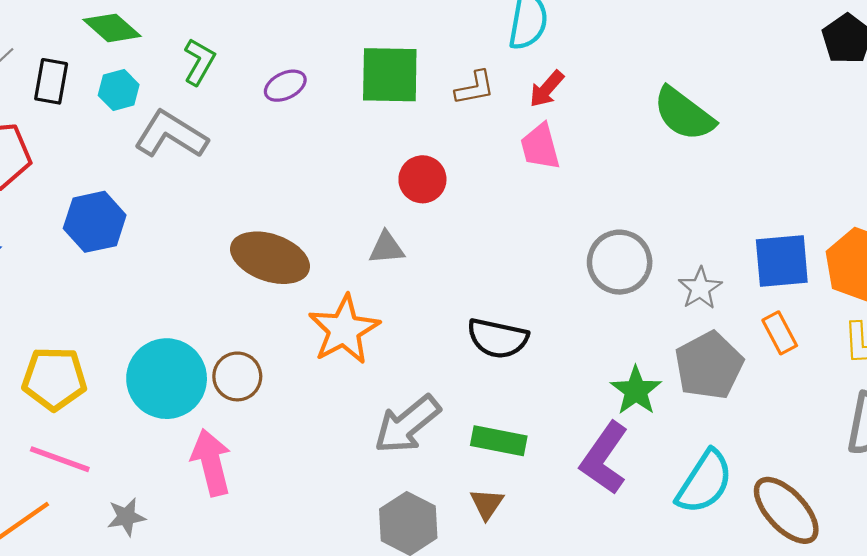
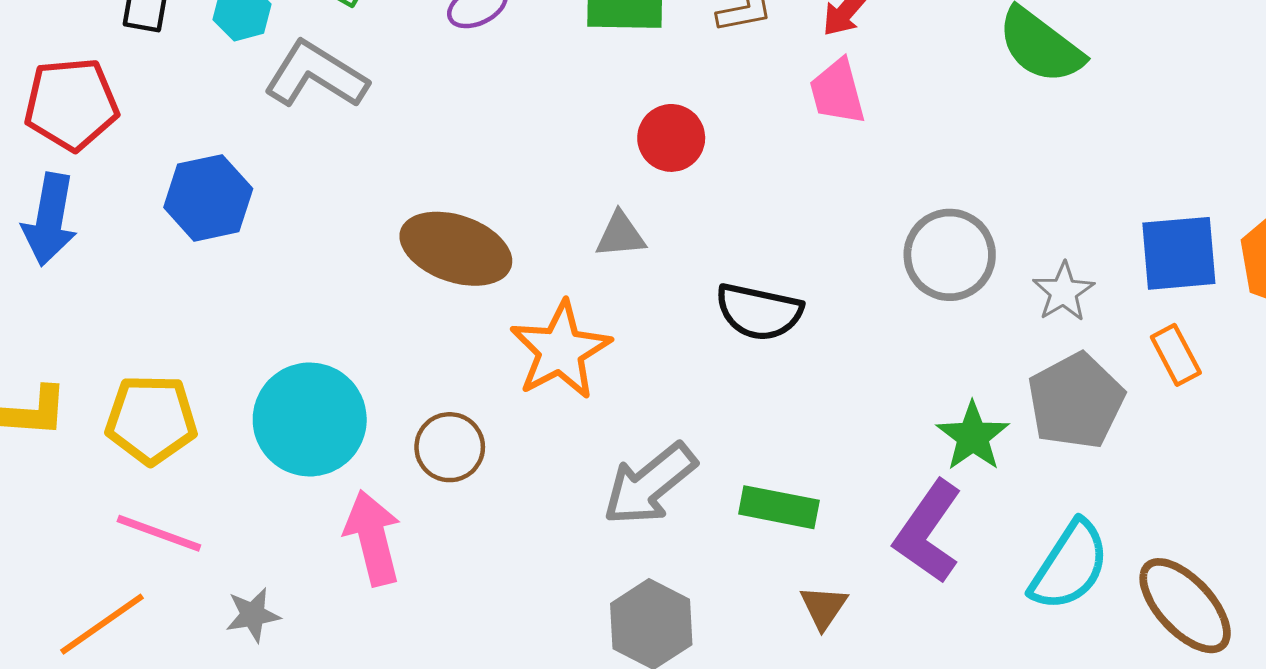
black semicircle: (498, 338) -> (759, 312), moved
brown circle: (237, 376) -> (450, 447), moved
brown triangle: (487, 504) -> (824, 607), moved

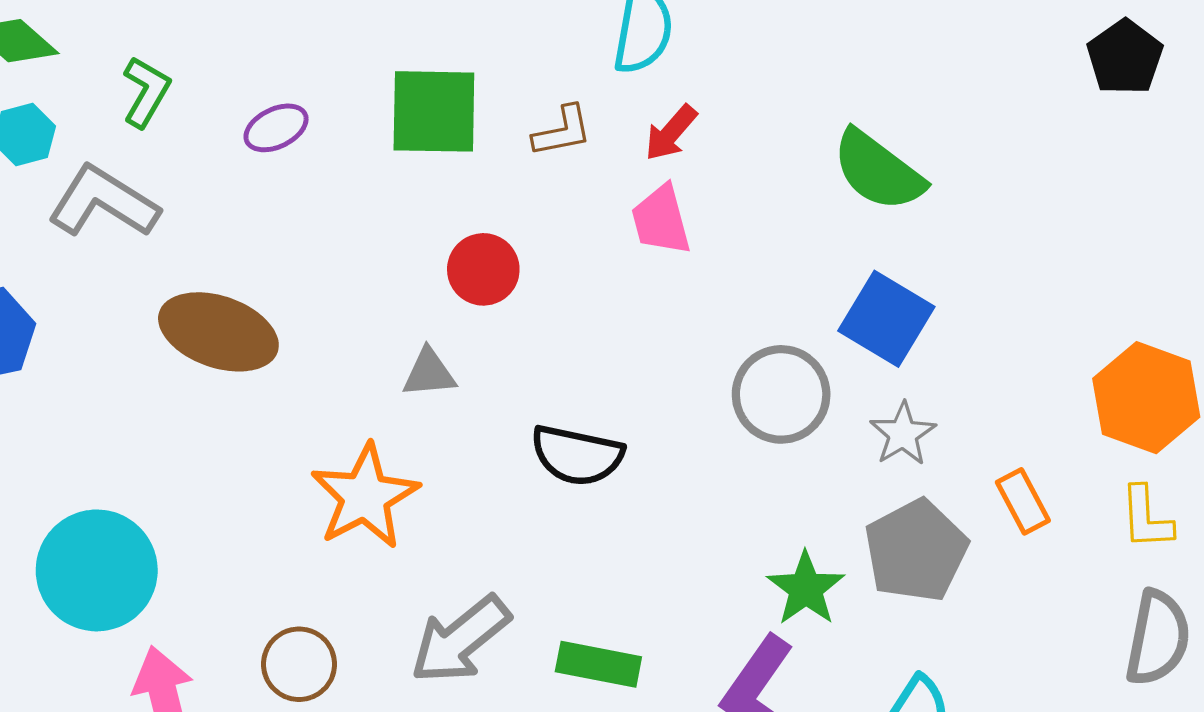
brown ellipse: (456, 249) -> (218, 332), moved
blue square: (1179, 253) -> (886, 319), moved, turned 36
brown circle: (450, 447) -> (299, 664), moved

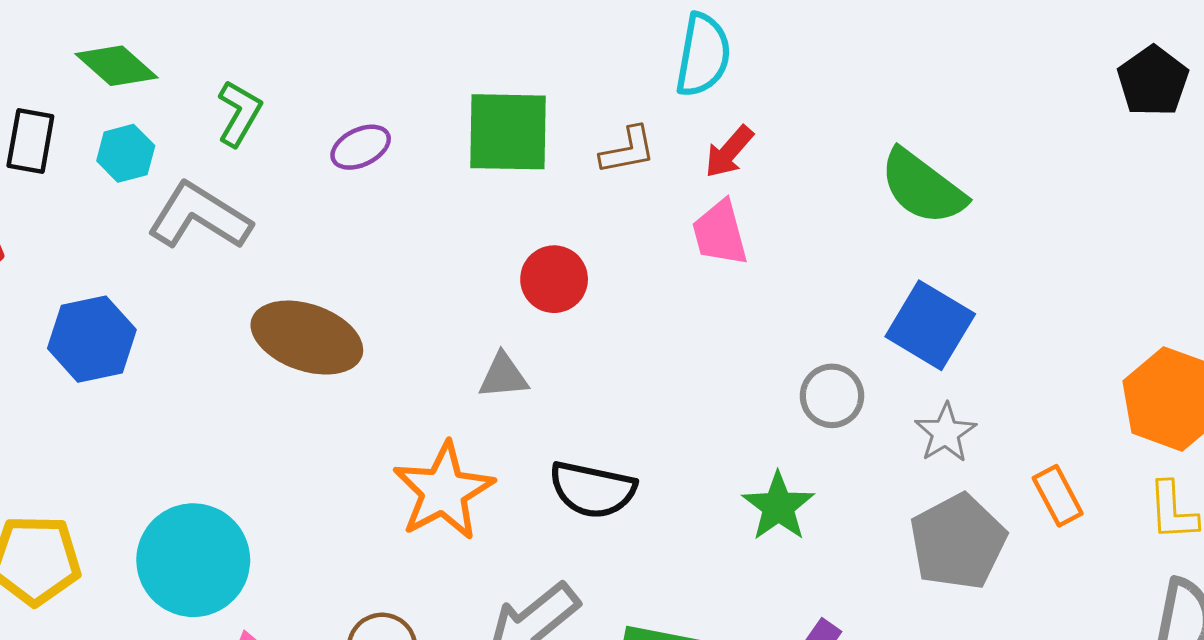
gray circle: (781, 394) -> (832, 396), size x0.7
black semicircle: (577, 455) -> (592, 490), moved
green star: (806, 589) -> (778, 506), moved

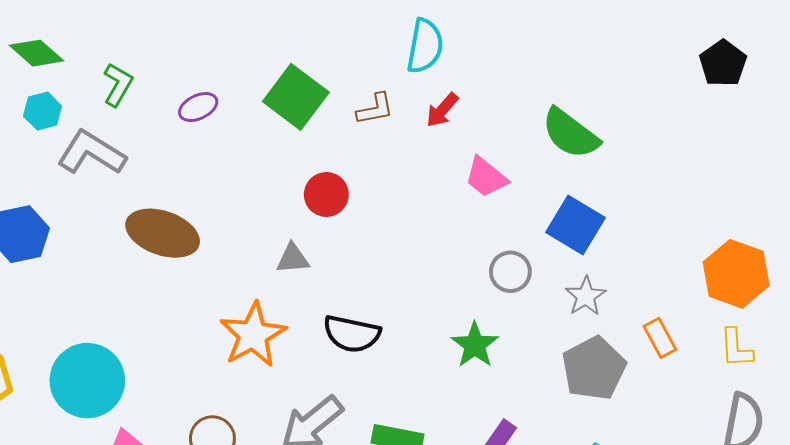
green square: (508, 132) -> (296, 97), turned 36
pink trapezoid: (720, 233) -> (486, 177), moved, turned -36

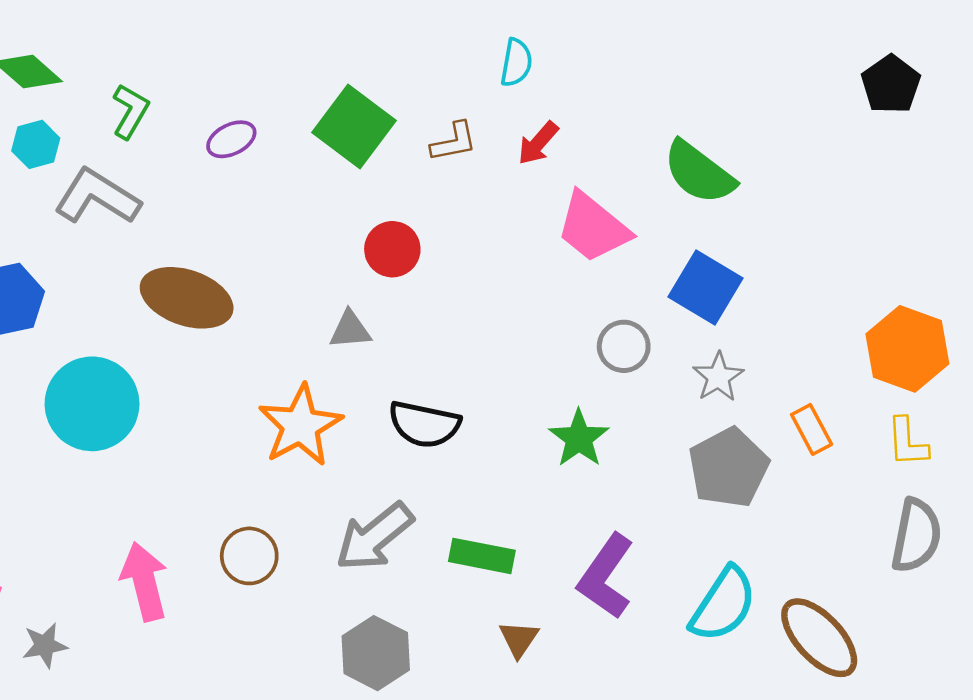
cyan semicircle: (425, 46) -> (516, 63), size x0.7
pink trapezoid: (486, 177) -> (593, 227), size x1.4
cyan circle: (87, 381) -> (92, 404), moved

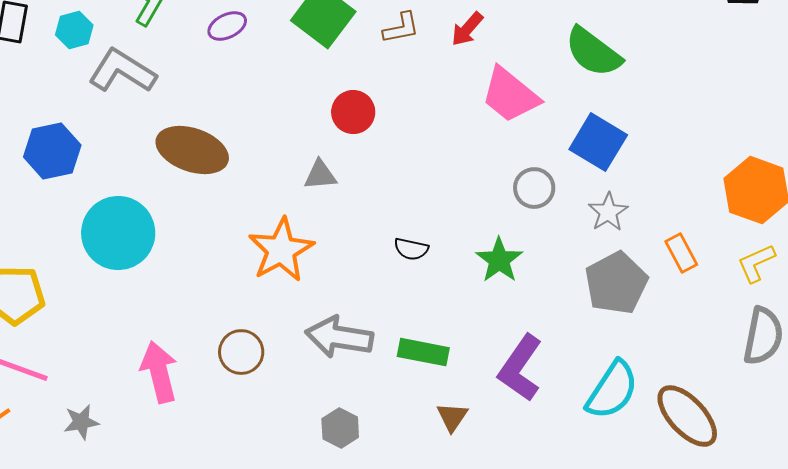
black semicircle: (424, 424) -> (411, 249), moved, size x0.6
yellow L-shape: (907, 442) -> (756, 263), turned 69
gray arrow: (374, 537) -> (339, 337), turned 48
gray hexagon: (376, 653) -> (340, 428), size x0.7

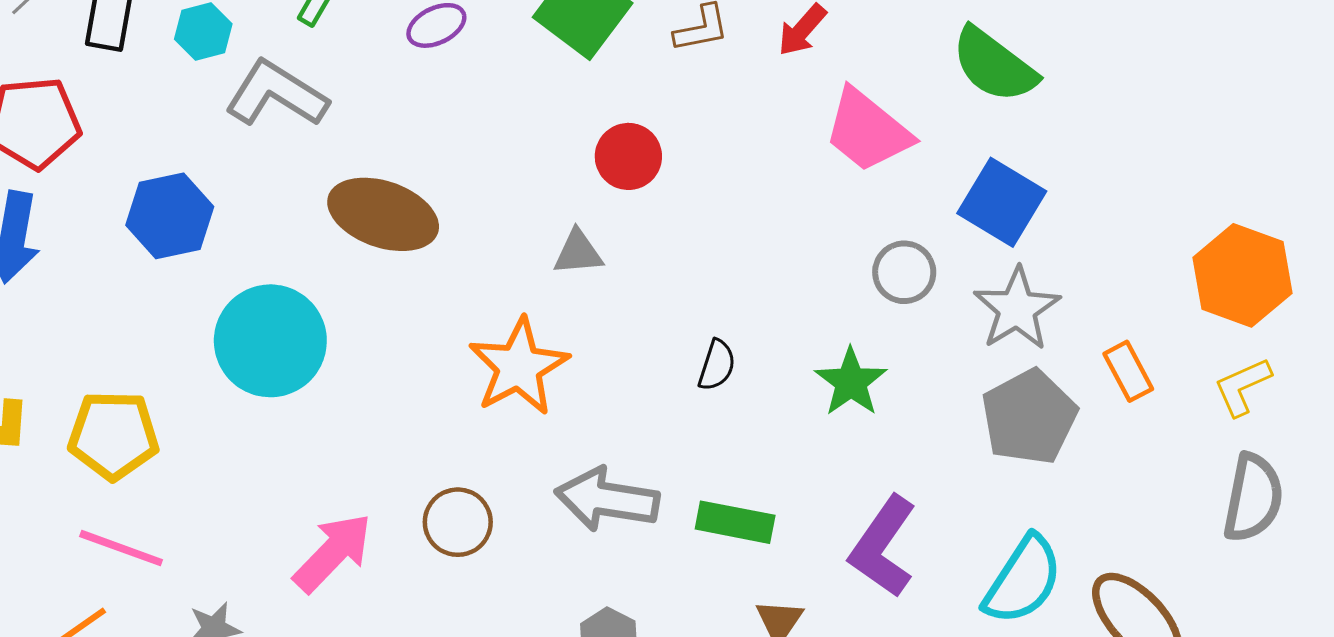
gray star: (608, 212) -> (1017, 309), size x1.4
black semicircle: (411, 249) -> (717, 365), turned -84
pink arrow: (159, 372) -> (333, 553), turned 58

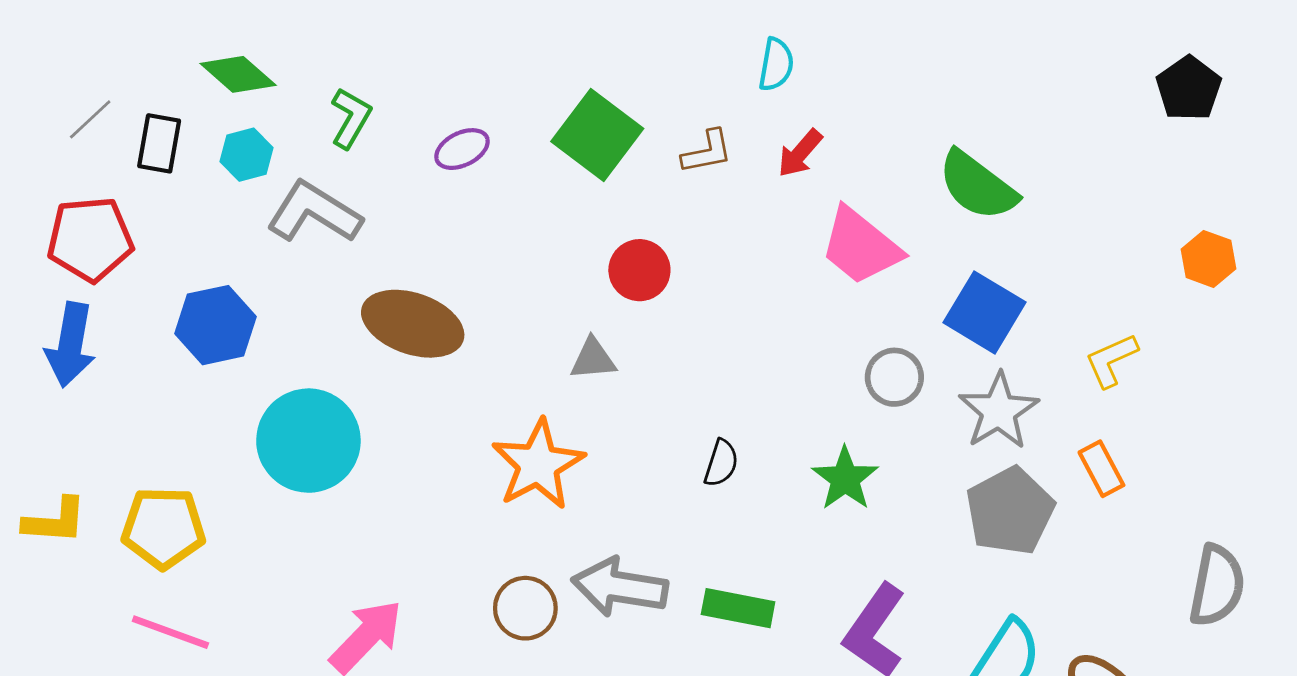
orange hexagon: (1242, 275) -> (1208, 259), moved, size x0.6
yellow L-shape: (1242, 387) -> (1111, 360), moved
brown circle: (458, 522) -> (525, 608), moved

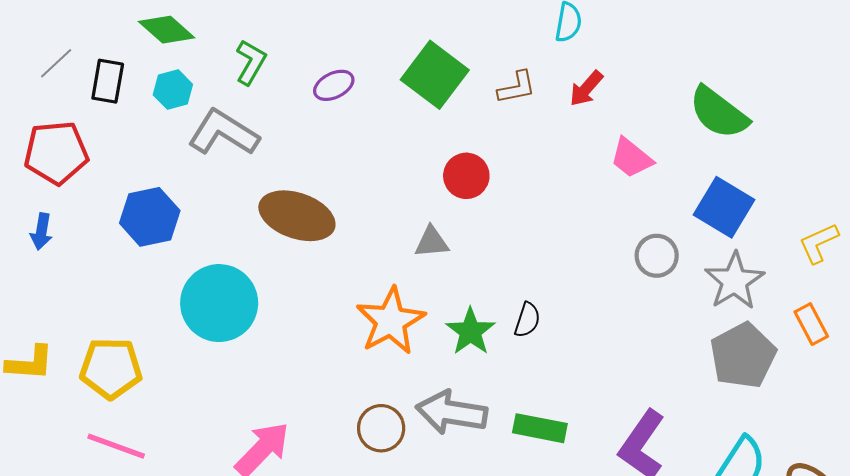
pink trapezoid: (861, 246) -> (631, 158), size x0.7
blue arrow: (70, 345) -> (41, 232), size x0.6
green star: (845, 479) -> (471, 331), moved

